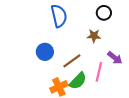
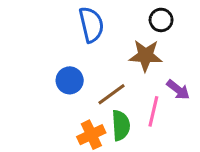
brown star: (94, 36) -> (146, 56), size x1.5
green semicircle: (78, 81) -> (121, 125), turned -48

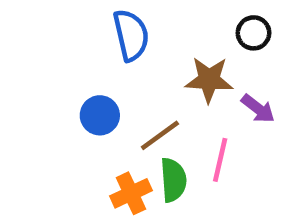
black circle: (161, 20) -> (254, 33), moved
purple arrow: (178, 90) -> (258, 109), moved

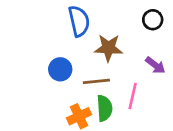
brown star: (209, 80) -> (108, 48), moved
brown line: (160, 135) -> (96, 81), turned 30

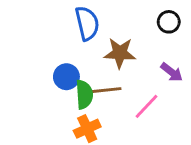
pink line: (133, 96) -> (146, 106), turned 30
green semicircle: (104, 108) -> (84, 95), moved

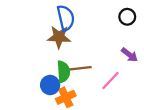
brown star: (120, 53) -> (59, 37), moved
blue circle: (66, 77) -> (50, 85), moved

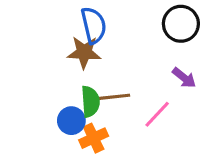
black circle: (127, 17) -> (181, 24), size x1.5

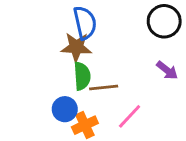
green semicircle: (90, 102) -> (82, 76), moved
pink line: (157, 114) -> (130, 116), moved

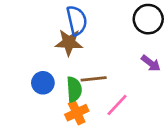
green semicircle: (82, 76) -> (74, 89), moved
blue circle: (65, 109) -> (43, 83), moved

